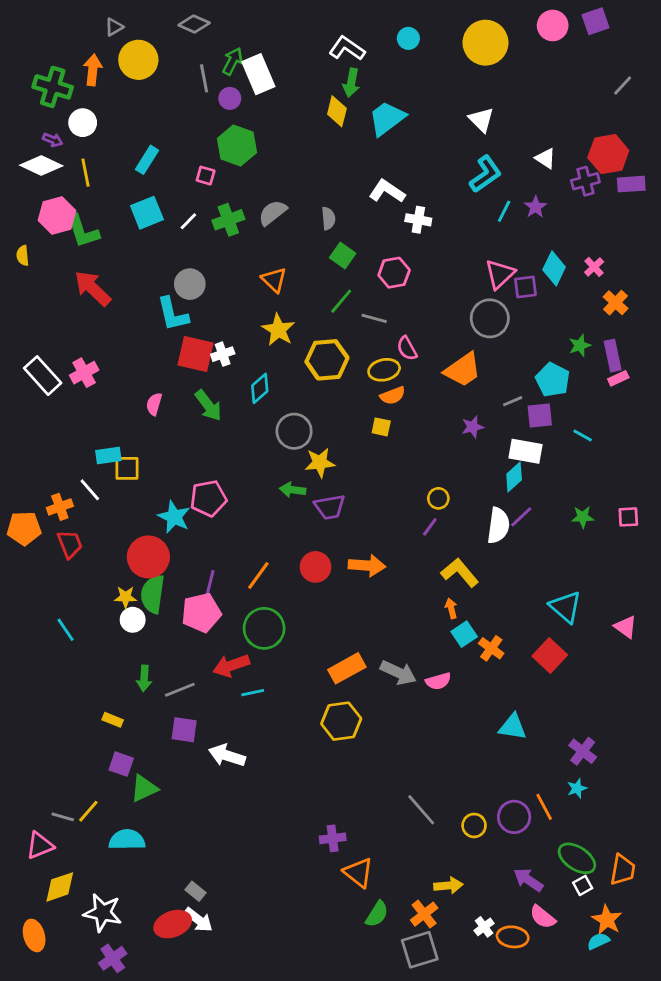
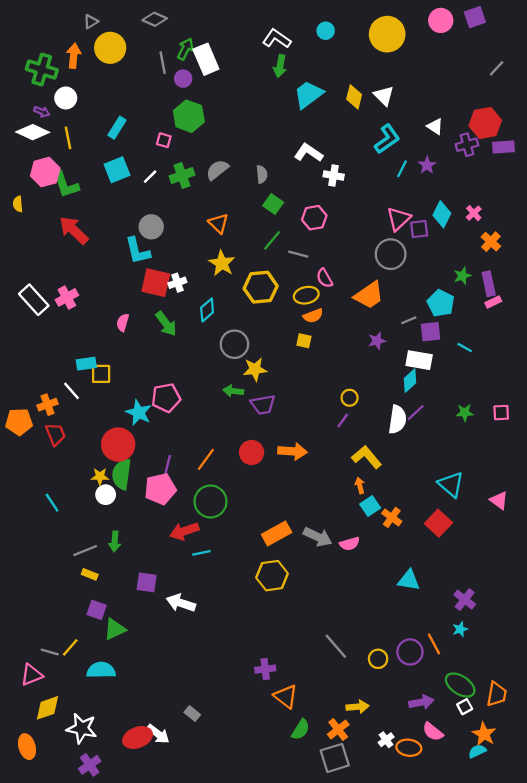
yellow diamond: (337, 111) -> (354, 97), moved
gray line: (180, 690) -> (85, 551), moved
purple arrow: (528, 880) -> (421, 702), turned 135
gray rectangle: (196, 891) -> (192, 714), moved

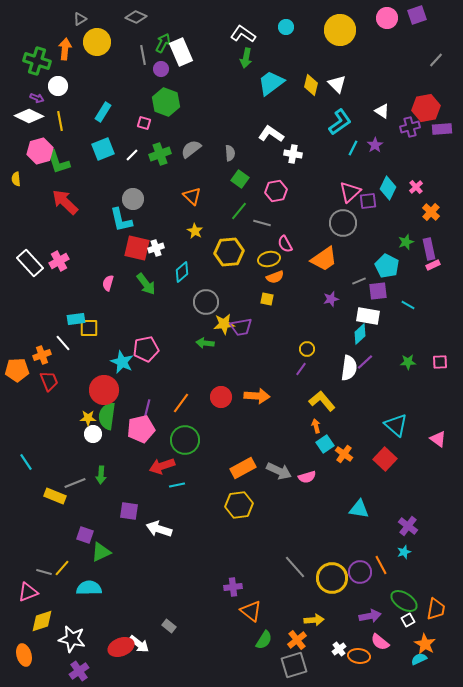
yellow star: (222, 263) -> (195, 231), size x0.7
purple trapezoid: (263, 405) -> (241, 327), moved
cyan line: (52, 503) -> (26, 462), moved
yellow rectangle: (90, 574) -> (55, 496), moved, size x1.5
yellow circle: (378, 659) -> (332, 578), size x1.8

